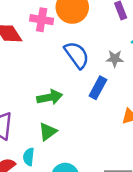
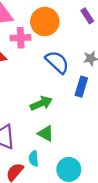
green triangle: (48, 132) -> (46, 133), turned -42

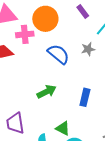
blue rectangle: (81, 87) -> (85, 97), moved
green triangle: (46, 133) -> (63, 128), moved

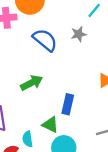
blue rectangle: (85, 97) -> (68, 104), moved

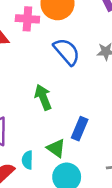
green arrow: (32, 83) -> (43, 97), turned -95

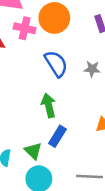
green arrow: (43, 97) -> (49, 105), moved

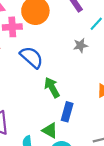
blue semicircle: (56, 64) -> (32, 57), moved

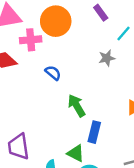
blue semicircle: (32, 57) -> (53, 73), size x0.6

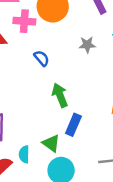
gray star: (107, 58) -> (87, 45), moved

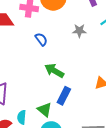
green arrow: (60, 95) -> (54, 71), turned -42

